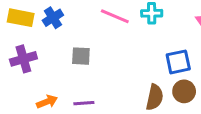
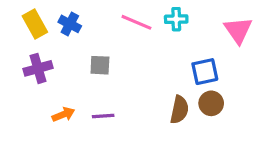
yellow rectangle: (21, 18) -> (35, 24), turned 50
blue cross: (53, 18) -> (70, 24), turned -30

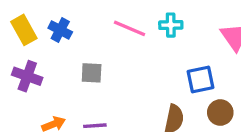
purple cross: (38, 68) -> (27, 76), turned 36
brown circle: (211, 103) -> (220, 112), moved

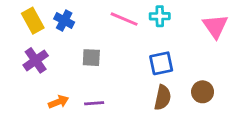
purple cross: (27, 76) -> (36, 60), turned 35
blue square: (200, 79) -> (161, 63), moved

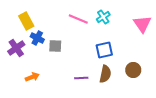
cyan cross: (160, 16) -> (103, 17), turned -32
yellow rectangle: (33, 21) -> (26, 21), moved
blue cross: (64, 21) -> (37, 38), moved
purple line: (94, 103) -> (81, 78), moved

